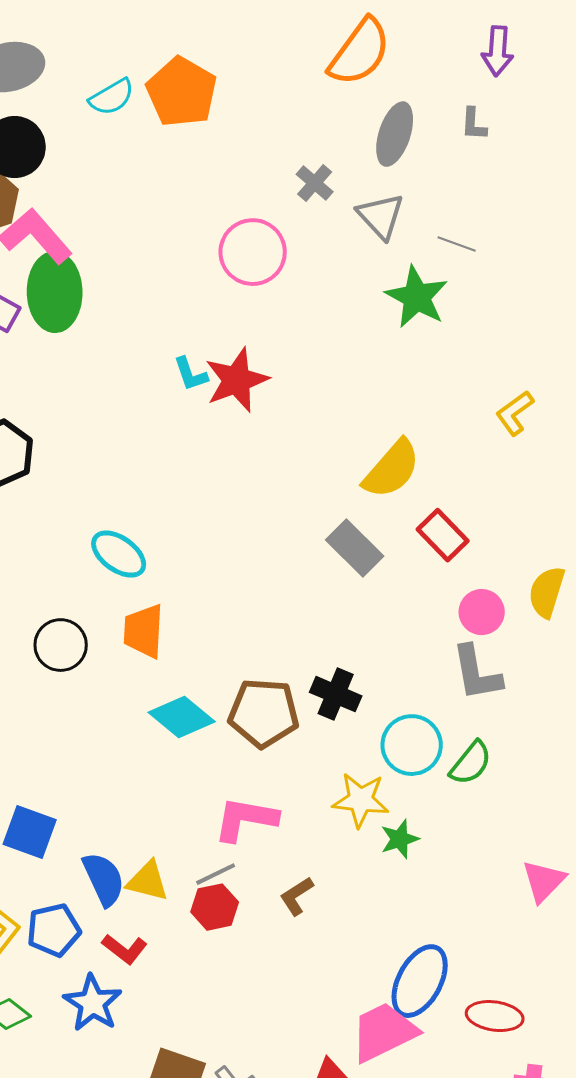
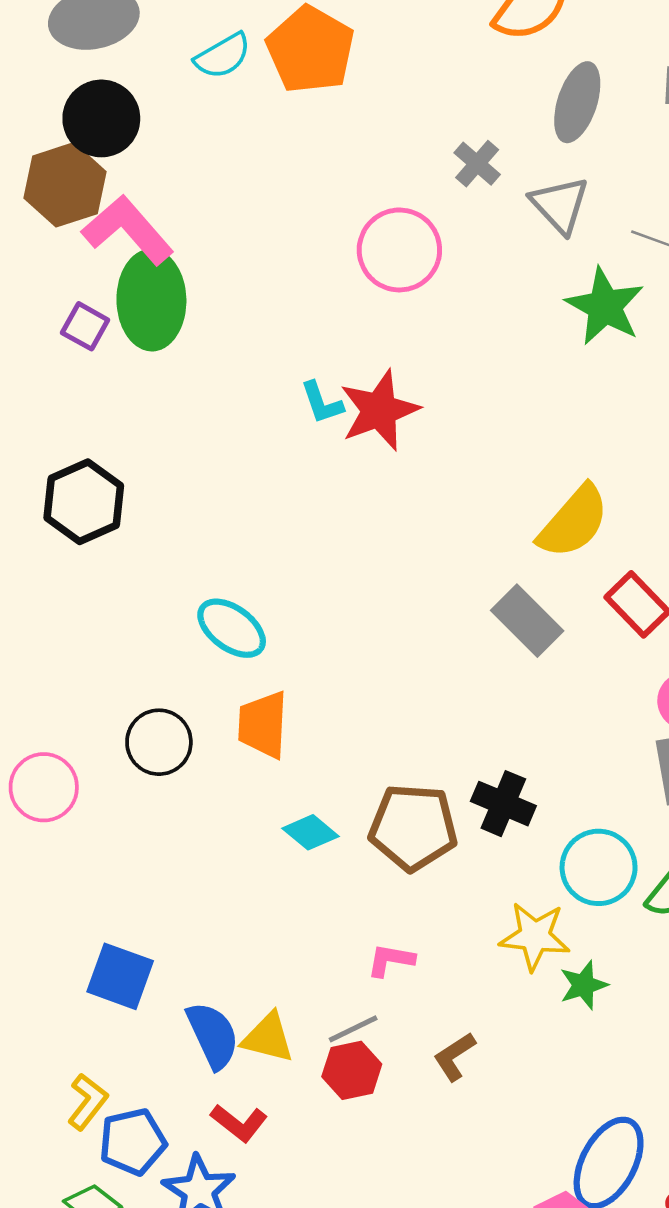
cyan diamond: (182, 717) -> (310, 832), size x0.7
pink L-shape: (246, 819) -> (391, 960), size x0.6
blue pentagon: (54, 930) -> (133, 1142), moved

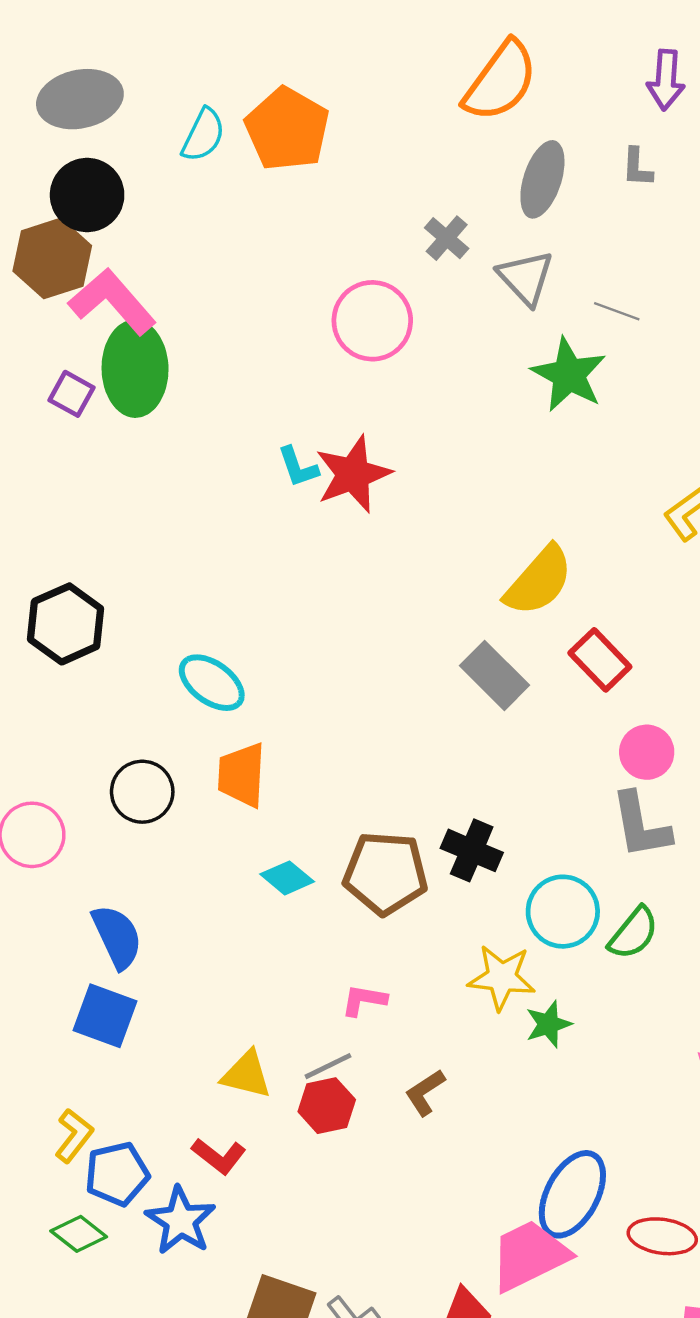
cyan semicircle: (223, 56) -> (203, 135), turned -34
black hexagon: (84, 502) -> (66, 624), moved
blue semicircle: (213, 1035) -> (117, 937), moved

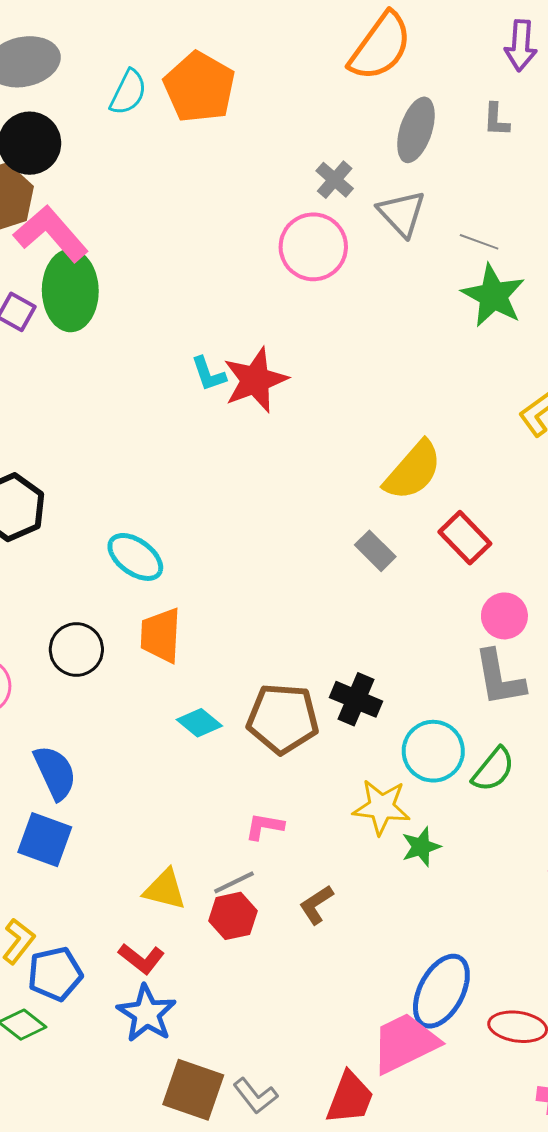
pink circle: (372, 321) -> (313, 247), moved
green star: (569, 375) -> (493, 296), moved
gray rectangle: (495, 675) -> (375, 551), size x0.7
blue star: (181, 1221) -> (147, 1014), moved

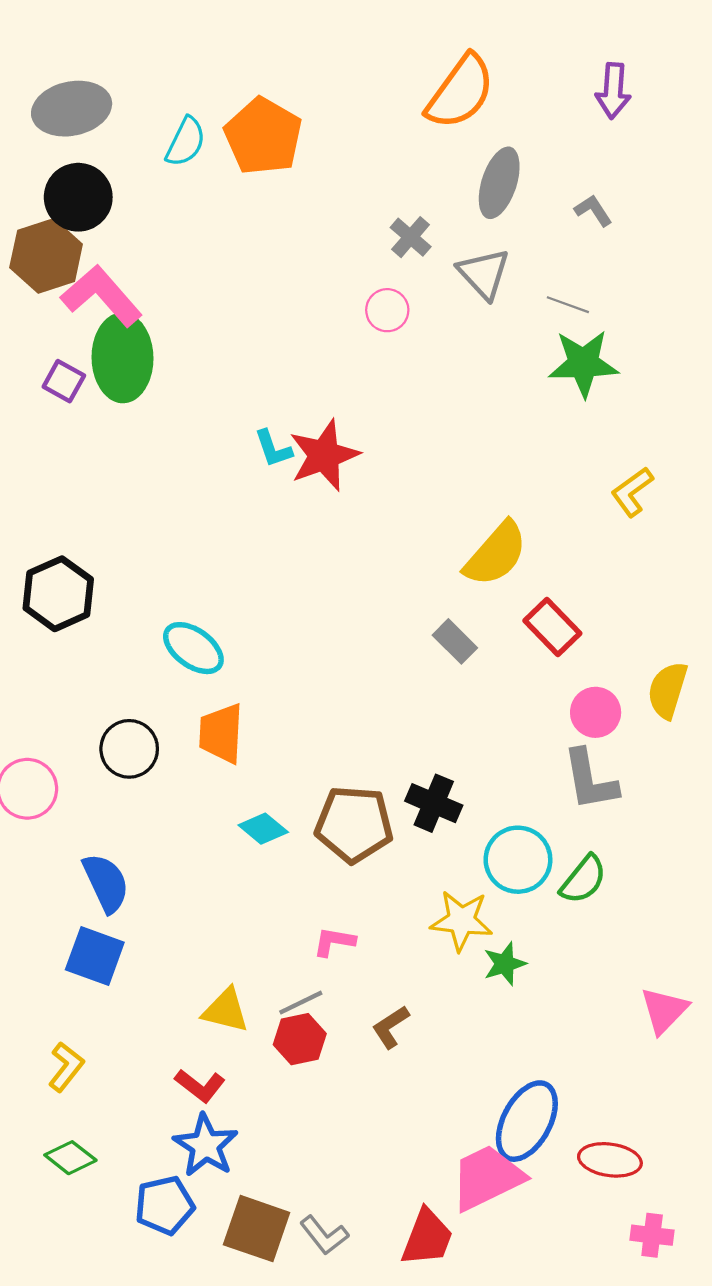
gray L-shape: (496, 120) -> (593, 210), moved, turned 144
pink circle: (313, 247) -> (387, 310), size x0.6
green star: (493, 296) -> (583, 363), turned -30
blue pentagon: (55, 974) -> (165, 1205), moved

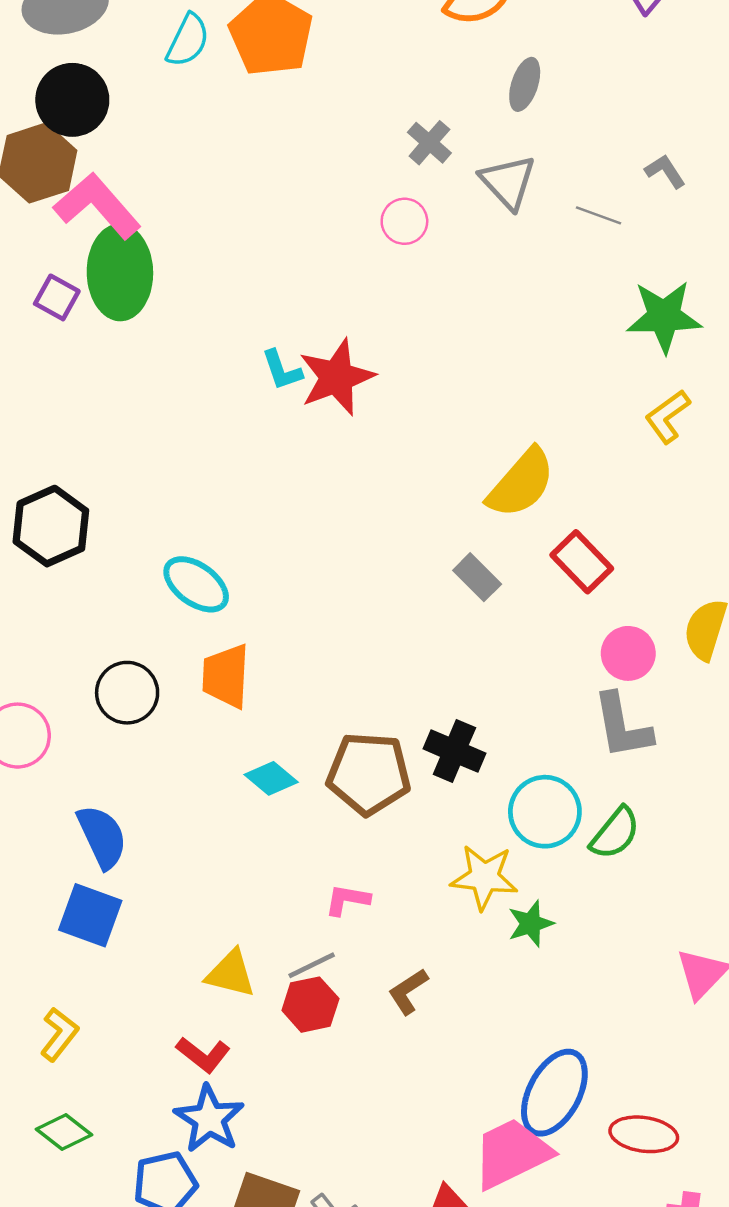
gray ellipse: (499, 183) -> (525, 84), size x0.7
gray L-shape: (593, 210) -> (665, 171), moved
green star: (583, 363) -> (664, 317), moved

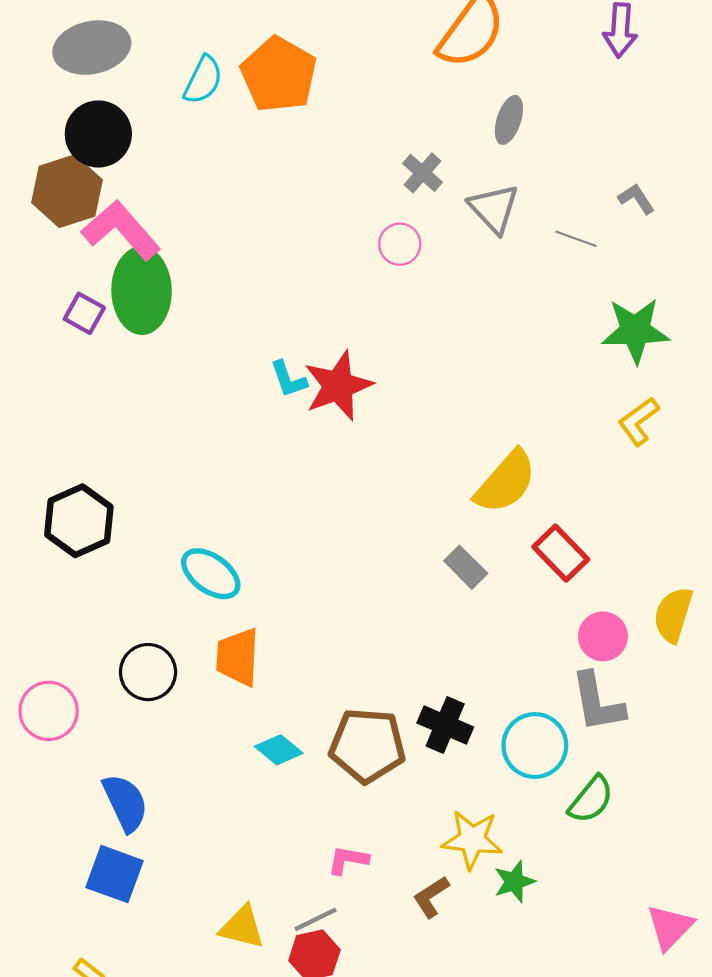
cyan circle: (545, 812) -> (535, 746), moved
brown L-shape: (408, 991) -> (431, 897), moved

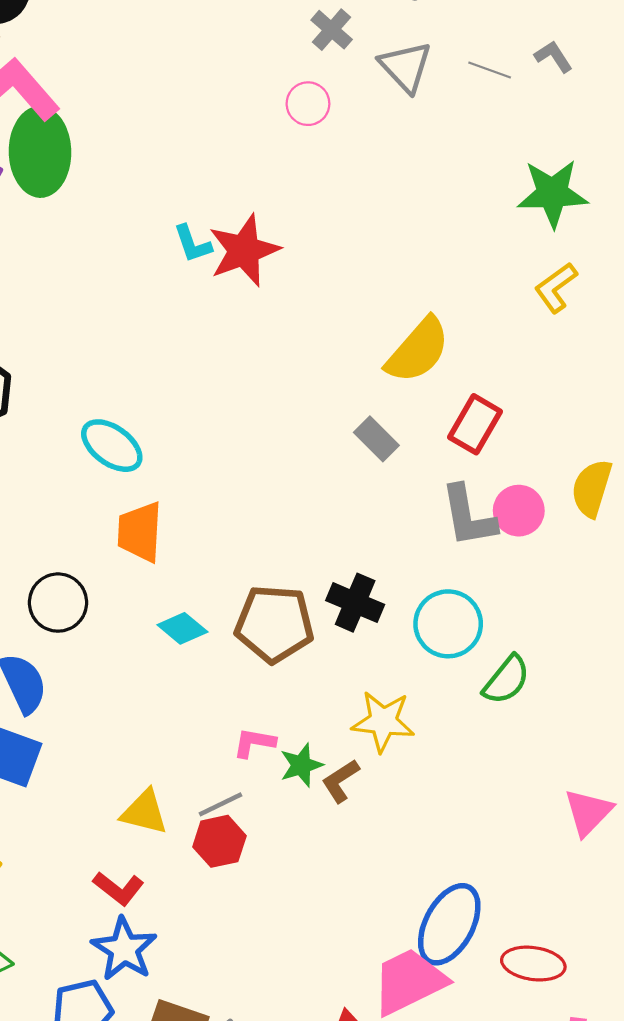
gray line: (576, 239) -> (490, 70), moved
red rectangle: (561, 553) -> (475, 424), turned 74
black circle: (148, 672) -> (58, 603), moved
gray L-shape: (598, 702) -> (468, 516), moved
green star: (514, 882) -> (301, 765), moved

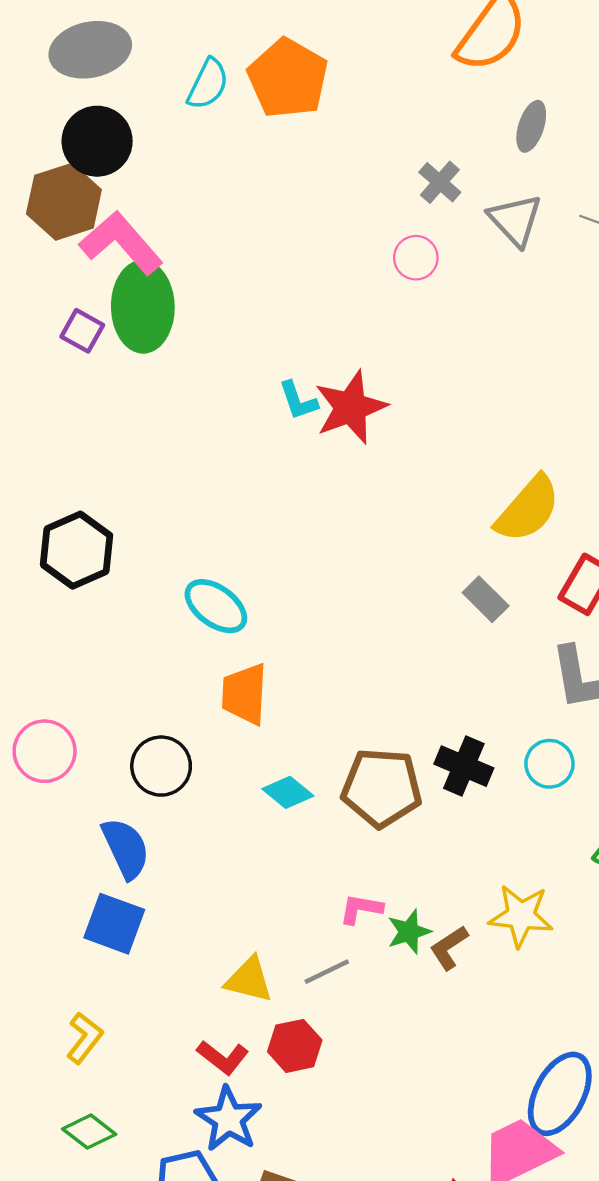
cyan circle: (448, 624) -> (549, 764), moved, size x0.7
yellow star: (383, 721) -> (521, 916), moved
red hexagon: (219, 841) -> (295, 1046), moved

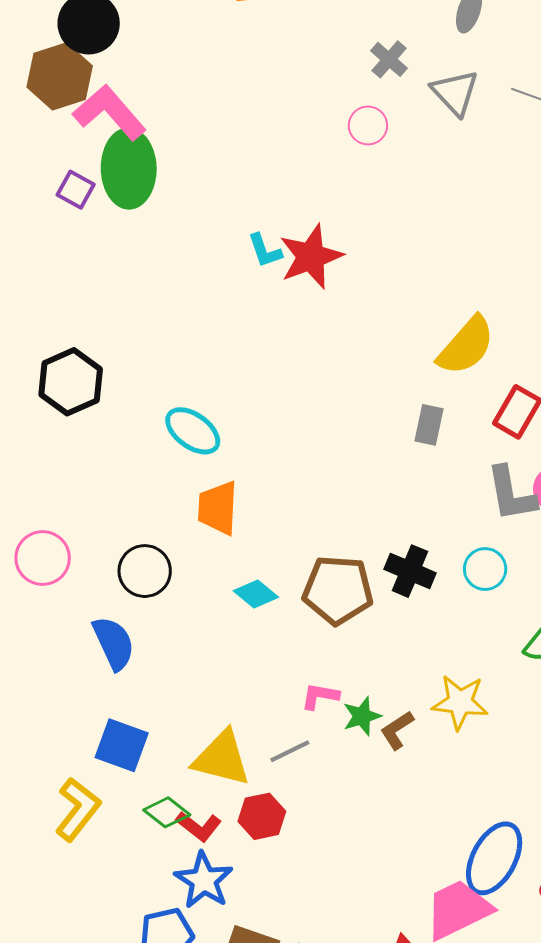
gray rectangle: (486, 599) -> (429, 425), turned 57
blue square: (114, 924) -> (122, 745), moved
yellow triangle: (249, 980) -> (222, 758), size x1.4
yellow L-shape: (85, 1038) -> (78, 809), size x1.4
green diamond: (89, 1132) -> (167, 812), moved

